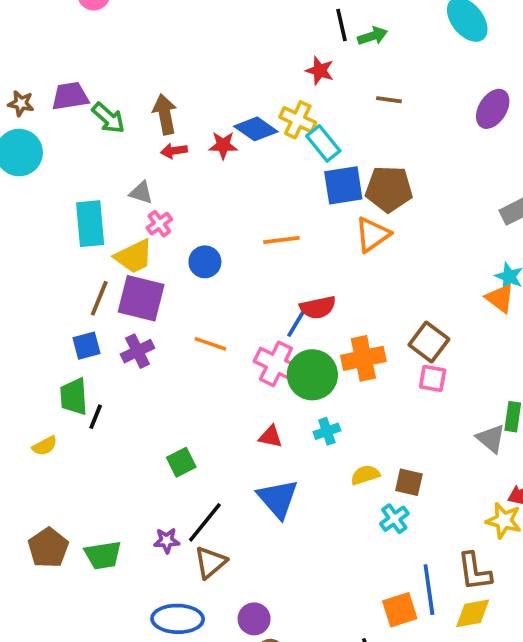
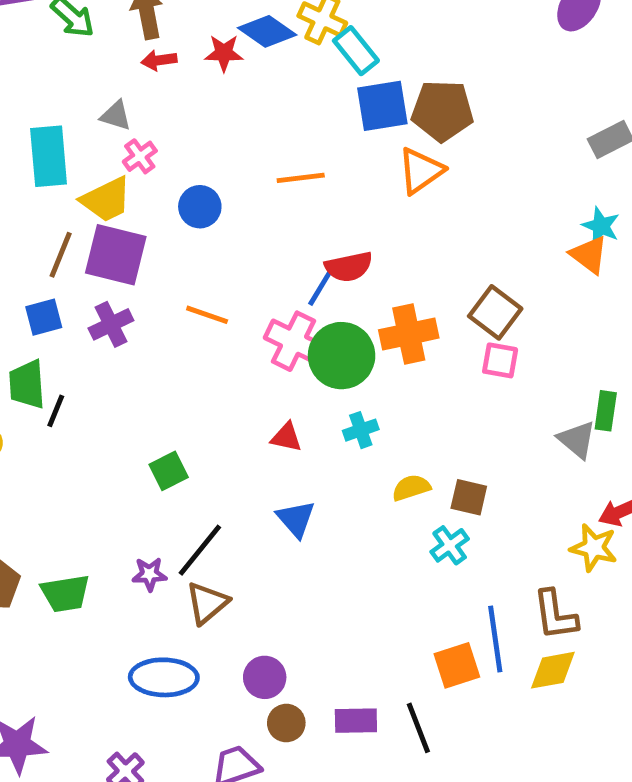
blue triangle: (278, 499) -> (296, 519), size x0.7

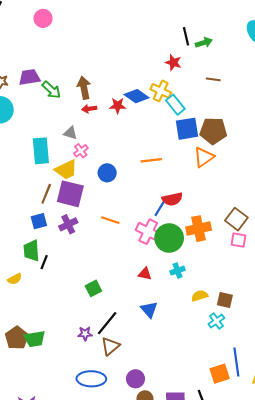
green trapezoid: (65, 593) -> (35, 339), moved

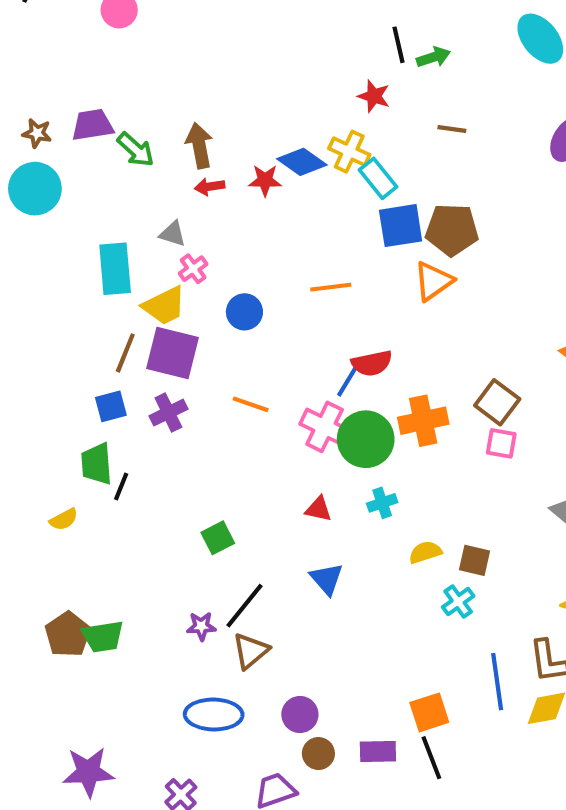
orange square: (220, 374) -> (429, 712), moved

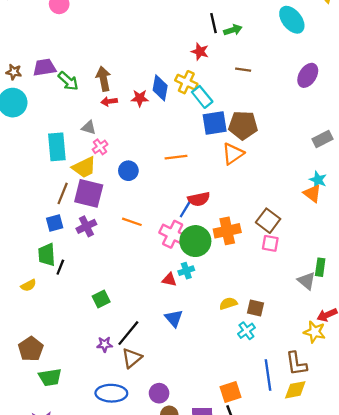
blue diamond: (302, 162) -> (160, 88), turned 65
cyan cross: (382, 503) -> (186, 271), moved
green square: (218, 538) -> (101, 299), moved
green trapezoid: (103, 636) -> (50, 377), moved

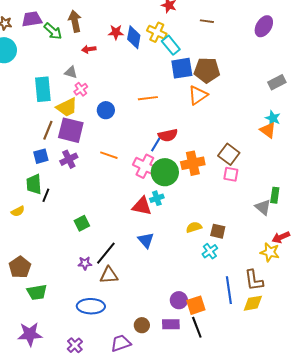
brown arrow: (103, 79) -> (75, 21), moved
red star: (140, 98) -> (116, 32), moved
red triangle: (169, 280) -> (142, 206), size x1.5
brown triangle: (132, 358) -> (109, 275), turned 36
purple circle: (159, 393) -> (179, 300), moved

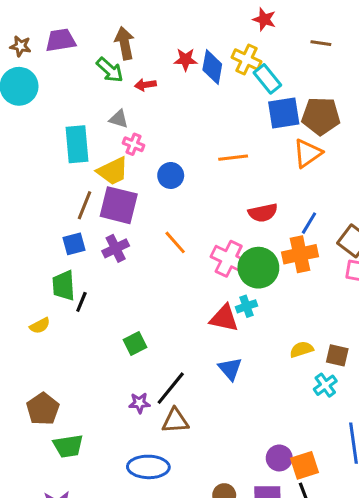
green arrow: (53, 31) -> (110, 70), moved
pink cross: (81, 89) -> (134, 144), turned -32
blue line: (156, 144) -> (309, 223), moved
orange line: (109, 155) -> (175, 242), turned 30

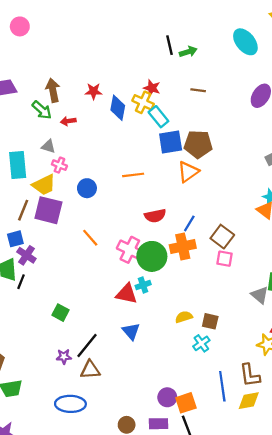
red star: (264, 19) -> (152, 88), moved
red star: (186, 60) -> (94, 91), moved
purple cross: (116, 248) -> (26, 255), moved, turned -30
green square: (135, 344) -> (61, 313), turned -35

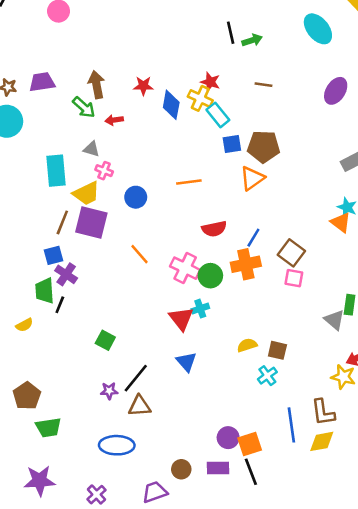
blue square: (171, 142) -> (232, 144), size x0.7
green circle: (152, 256) -> (210, 276), size x0.7
red triangle: (127, 294) -> (181, 319), turned 40

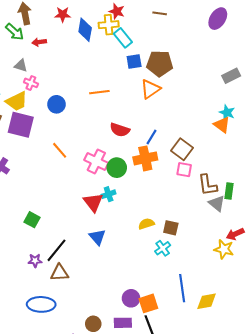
yellow cross: (200, 98) -> (109, 25), turned -30
red semicircle: (214, 229) -> (120, 130), turned 30
brown L-shape: (323, 412) -> (208, 185), moved

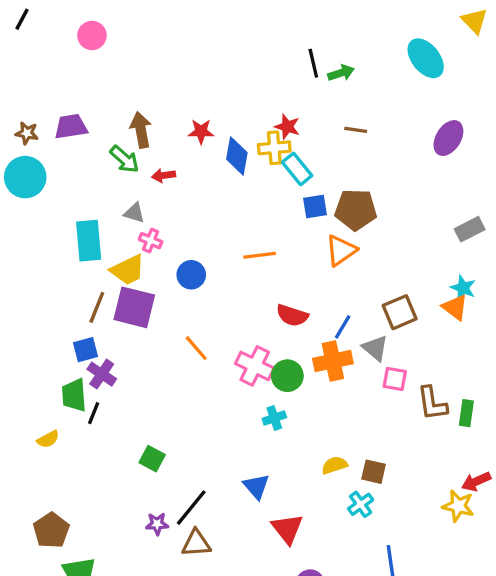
brown square: (182, 149) -> (400, 312), moved, turned 30
red triangle: (93, 202) -> (287, 529), moved
gray triangle: (217, 203) -> (375, 348), moved

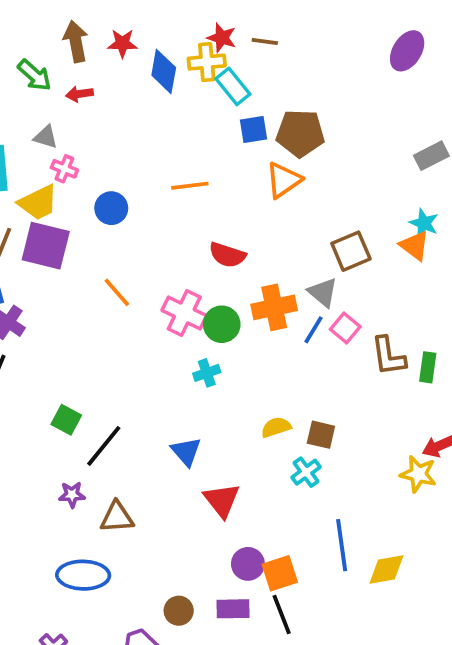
brown arrow: (141, 130) -> (76, 41), moved
brown line: (356, 130) -> (265, 41), moved
blue line: (343, 327) -> (313, 330), moved
pink square: (395, 379) -> (345, 328), turned 30
black line: (191, 508) -> (104, 446), moved

